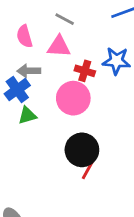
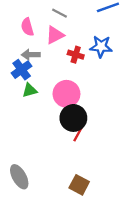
pink triangle: (59, 46) -> (55, 35), turned -30
pink circle: (73, 98) -> (66, 94), moved

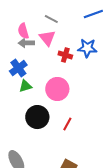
pink triangle: (55, 35) -> (47, 38), turned -42
gray arrow: (31, 55) -> (26, 43), moved
black circle: (73, 118) -> (37, 117), moved

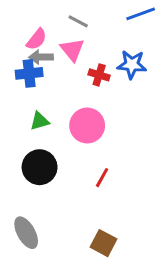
pink semicircle: (23, 31) -> (37, 39), turned -126
blue cross: (18, 68) -> (29, 73), moved, turned 30
black circle: (37, 117) -> (40, 167), moved

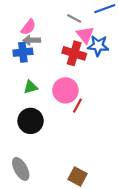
gray line: (78, 21) -> (74, 18), moved
pink triangle: (72, 50) -> (85, 35), moved
red cross: (99, 75) -> (74, 53), size x1.5
red line: (102, 178) -> (77, 106), moved

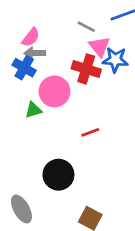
blue cross: (23, 52) -> (24, 68), turned 36
pink circle: (65, 90) -> (55, 91), moved
red line: (77, 106) -> (90, 132), turned 40
black circle: (31, 121) -> (58, 175), moved

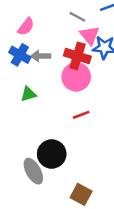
gray arrow: (35, 53) -> (41, 56), moved
pink circle: (55, 91) -> (76, 77), moved
gray ellipse: (21, 209) -> (33, 171), moved

